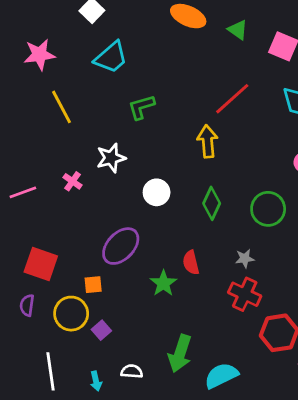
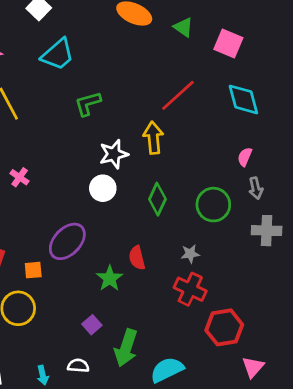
white star: (111, 158) -> (114, 154), moved
orange square: (93, 285) -> (33, 270), moved
purple square: (101, 330) -> (92, 325), moved

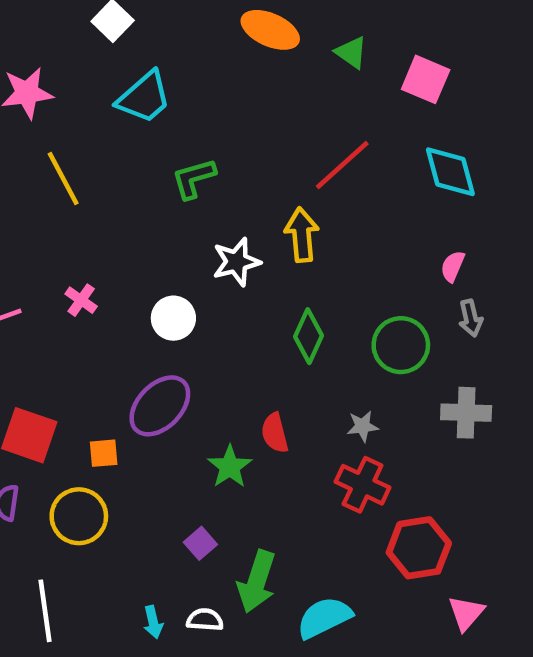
white circle: (103, 188) -> (173, 318), moved
gray cross: (267, 231) -> (466, 413), moved
white semicircle: (78, 366) -> (205, 620), moved
cyan arrow: (43, 375) -> (153, 622), moved

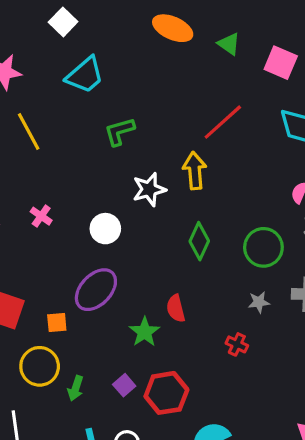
gray star: (363, 426) -> (259, 302), moved
red cross: (363, 485) -> (237, 344), size x0.6
red hexagon: (419, 548) -> (166, 393), moved
green arrow: (257, 582) -> (76, 388), moved, size x0.6

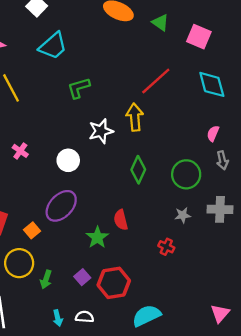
orange square: (57, 323) -> (32, 230), turned -35

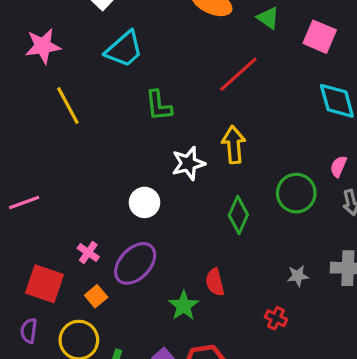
red line: (156, 81) -> (238, 74), moved
green L-shape: (79, 88) -> (159, 105), turned -80
pink cross: (20, 151) -> (88, 252), moved
green circle: (186, 174) -> (296, 193), moved

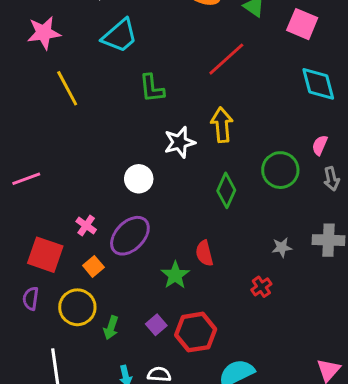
red cross: (276, 318) -> (261, 287), turned 30

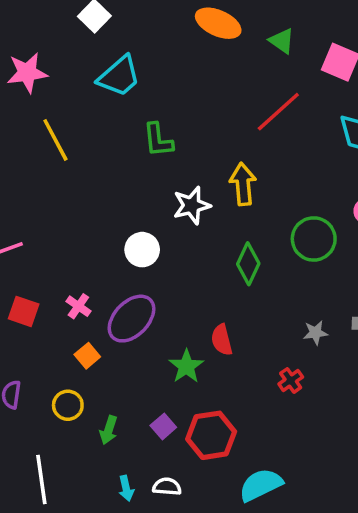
red line: (226, 59) -> (278, 112), moved
red square: (45, 255) -> (24, 311), moved, size x0.7
yellow circle: (77, 307) -> (68, 405), size x0.7

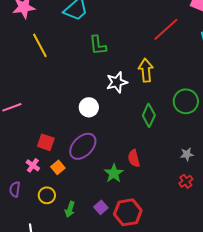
pink cross: (78, 306) -> (33, 165), moved
red square: (24, 311) -> (46, 142), moved
red cross: (291, 380) -> (186, 181), moved

